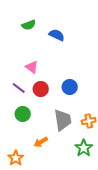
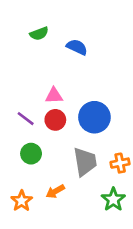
pink triangle: (32, 67) -> (54, 96), moved, turned -40
blue circle: (70, 87) -> (94, 117), size x1.5
orange star: (16, 158) -> (22, 201), moved

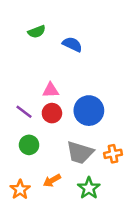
gray trapezoid: (85, 162) -> (80, 153), turned 116
green star: (113, 199) -> (89, 188), moved

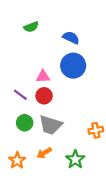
blue semicircle: (72, 44) -> (71, 38), moved
blue circle: (89, 111) -> (73, 66), moved
gray trapezoid: (80, 153) -> (51, 125), moved

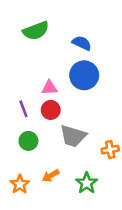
green semicircle: (31, 27) -> (36, 31), size x1.5
purple line: (20, 95) -> (23, 109), turned 32
gray trapezoid: (51, 125) -> (73, 136), moved

